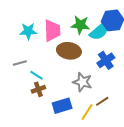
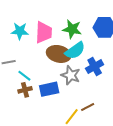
cyan semicircle: (99, 31) -> (75, 51), moved
gray star: (82, 82) -> (71, 75), moved
blue rectangle: (62, 106) -> (49, 89), moved

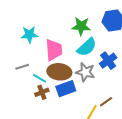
pink trapezoid: (44, 32) -> (54, 50), moved
brown ellipse: (59, 54) -> (59, 72), moved

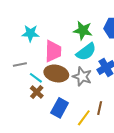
blue rectangle: (66, 89) -> (60, 108), moved, turned -48
brown cross: (42, 92) -> (37, 92), turned -32
brown line: (106, 102) -> (100, 108), turned -48

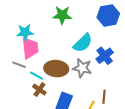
green star: (83, 30) -> (62, 15), moved
pink trapezoid: (53, 51) -> (30, 48), moved
gray line: (20, 65) -> (19, 65), turned 40

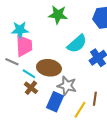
gray star: (82, 68) -> (67, 86), moved

